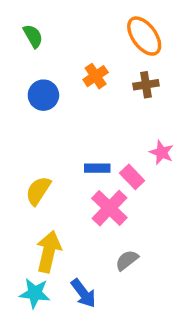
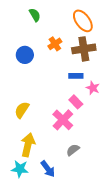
green semicircle: (33, 36) -> (35, 15), moved
brown cross: (146, 85) -> (84, 49), size x1.6
blue rectangle: (97, 168) -> (76, 76), moved

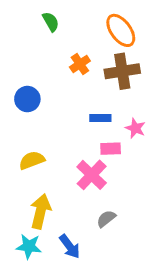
blue circle: (25, 55) -> (27, 99), moved
blue rectangle: (76, 76) -> (100, 118), moved
pink rectangle: (76, 102) -> (111, 149), turned -48
yellow semicircle: (22, 110) -> (32, 160), turned 36

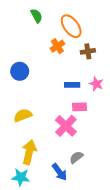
orange ellipse: (121, 30) -> (71, 26), moved
brown cross: (122, 71) -> (88, 51), size x0.6
pink star: (135, 128) -> (96, 84), moved
blue arrow: (70, 246) -> (60, 172), moved

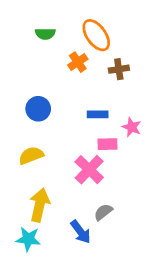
green semicircle: (36, 16) -> (45, 34), moved, turned 120
blue circle: (20, 71) -> (38, 109), moved
pink star: (96, 84) -> (132, 127), moved

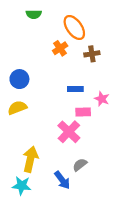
green semicircle: (45, 34) -> (34, 14), moved
blue circle: (38, 109) -> (19, 79), moved
yellow semicircle: (31, 155) -> (17, 108), moved

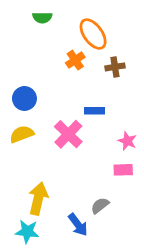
pink star: (102, 99) -> (127, 141), moved
pink rectangle: (83, 112) -> (123, 170), moved
pink cross: (69, 132) -> (68, 134), moved

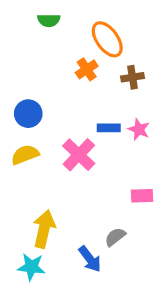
pink star: (127, 141) -> (139, 129), moved

